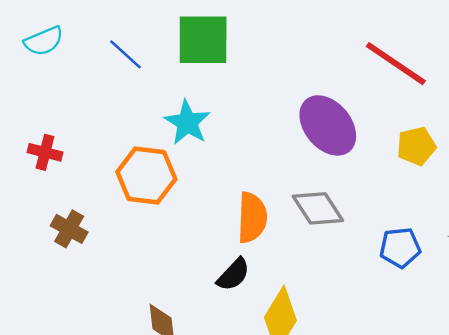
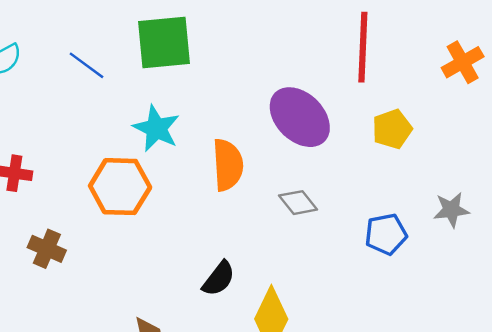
red line: (396, 64) -> (363, 47), turned 64
gray diamond: (318, 208) -> (298, 203), size x0.7
orange semicircle: (252, 218) -> (228, 165), moved

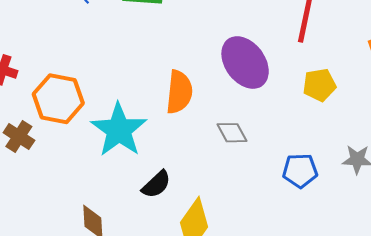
cyan star: (156, 128) -> (119, 130), moved, size x1.4
orange hexagon: (120, 187) -> (58, 99), moved

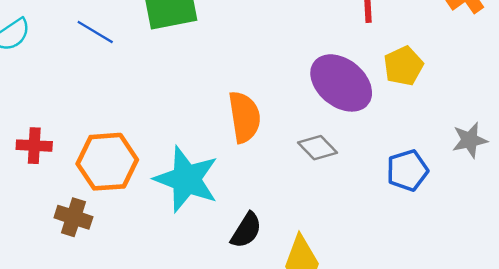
purple ellipse: (245, 63) -> (341, 83), moved

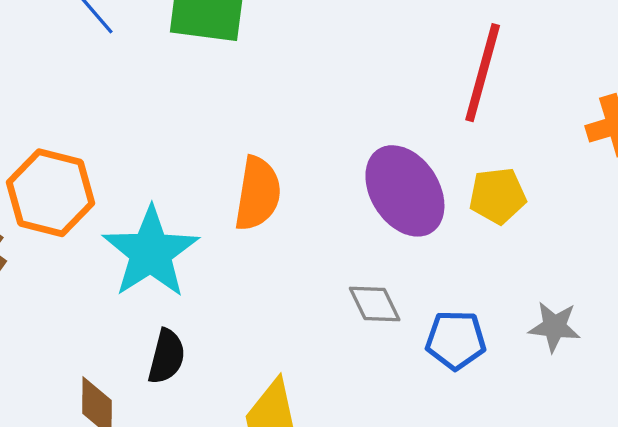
gray diamond: (317, 148) -> (375, 304), moved
black semicircle: (246, 230) -> (167, 357), moved, turned -36

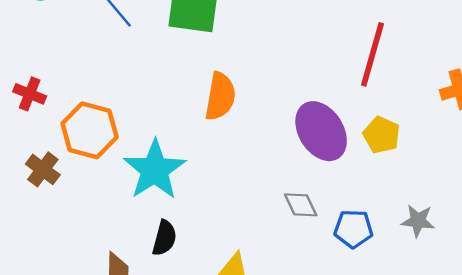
orange semicircle: (258, 194) -> (220, 96), moved
yellow pentagon: (497, 196) -> (382, 135), turned 30

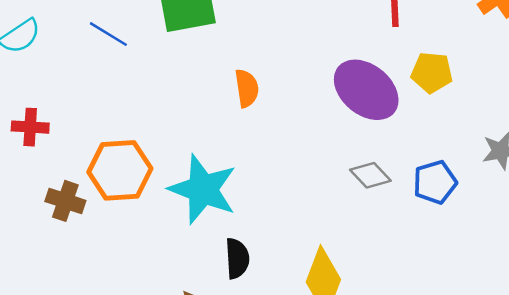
red cross: (30, 94) -> (30, 127), moved
orange semicircle: (220, 96) -> (247, 88), size x0.7
brown cross: (43, 169) -> (65, 201), moved

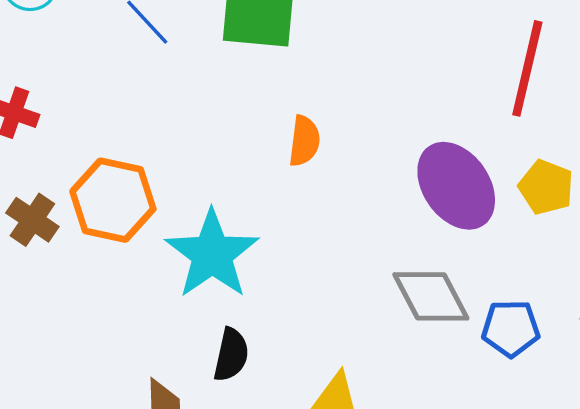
gray diamond: (370, 175) -> (431, 296), size x1.5

